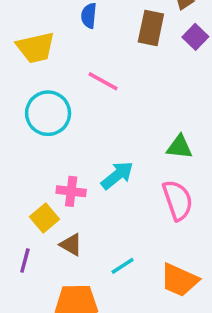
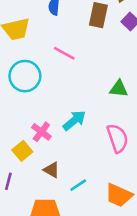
green triangle: (179, 147) -> (119, 89), moved
pink cross: (71, 191) -> (41, 132), turned 30
brown triangle: (71, 245) -> (52, 170), moved

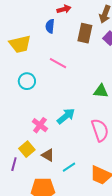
cyan circle: (25, 76) -> (27, 81), size x0.7
yellow square: (22, 151) -> (27, 149), moved

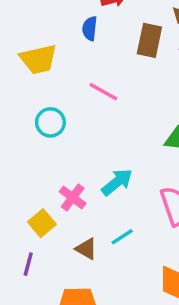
yellow square: (27, 149) -> (42, 223), moved
cyan line: (69, 167) -> (122, 237), moved

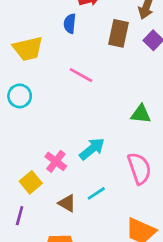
cyan circle: (50, 122) -> (20, 96), moved

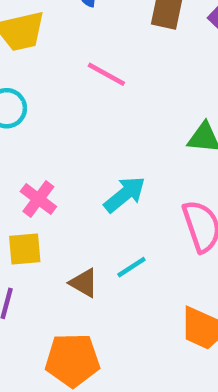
pink cross: (56, 161) -> (38, 199), moved
yellow square: (31, 182) -> (25, 249), turned 35

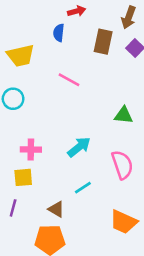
pink cross: (38, 199) -> (31, 150), turned -36
brown triangle: (84, 283) -> (56, 209), moved

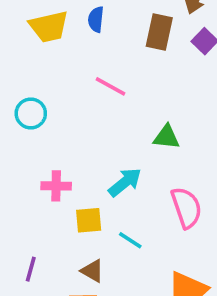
yellow trapezoid: (21, 56) -> (49, 27), moved
green triangle: (124, 115) -> (167, 137), moved
yellow square: (23, 177) -> (89, 220), moved
cyan line: (83, 188) -> (130, 240), turned 66

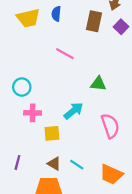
cyan circle: (31, 113) -> (22, 87), moved
cyan line: (130, 240) -> (77, 165), moved

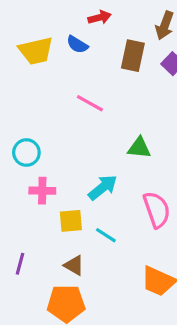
blue semicircle: (56, 14) -> (77, 44), turned -64
cyan line: (77, 165) -> (106, 235), moved

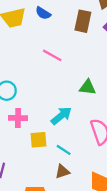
brown triangle: (74, 265) -> (62, 172), moved, turned -49

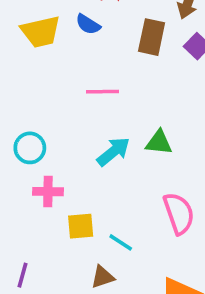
pink line: (52, 55) -> (102, 92), turned -30
cyan arrow: (61, 116) -> (113, 152), moved
brown triangle: (62, 172) -> (102, 277), moved

